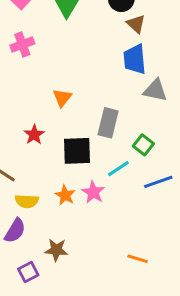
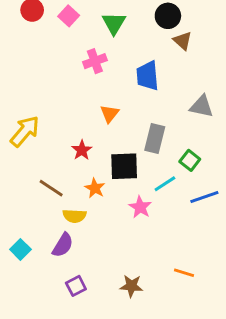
pink cross: (22, 45) -> (95, 61), moved
blue trapezoid: (135, 59) -> (147, 76), moved
orange star: (65, 195) -> (95, 188), moved
brown star: (56, 250) -> (131, 286), moved

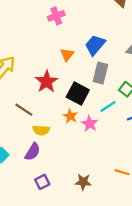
blue trapezoid: (147, 76) -> (95, 45), moved, turned 45
red star: (82, 150) -> (47, 82), size x1.5
black square: (124, 166) -> (78, 94), turned 30
orange star: (95, 188) -> (70, 116), moved

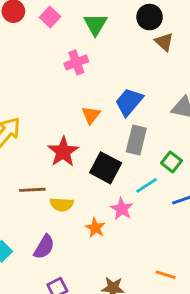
brown line: (24, 110) -> (32, 190), turned -36
orange star: (70, 116) -> (95, 228), moved
yellow semicircle: (41, 130) -> (62, 204), moved

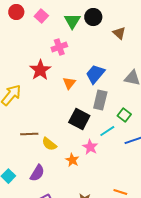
black circle: (150, 17) -> (93, 17), moved
red star: (63, 152) -> (40, 70), moved
yellow semicircle: (62, 204) -> (49, 144), turned 35

